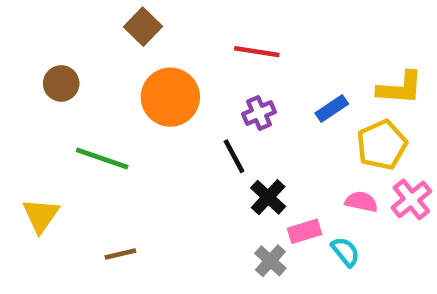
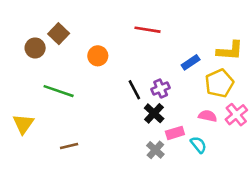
brown square: (143, 27) -> (59, 34), moved
orange circle: (170, 97) -> (98, 56), size x0.6
purple cross: (259, 113) -> (161, 88), moved

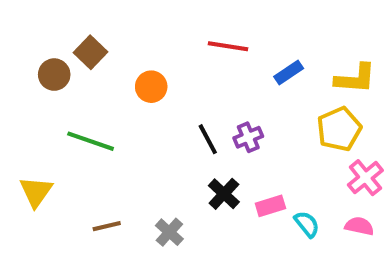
blue rectangle: (191, 62) -> (289, 73), moved
black cross: (154, 113) -> (224, 194), moved
pink semicircle: (208, 116) -> (359, 226), moved
gray cross: (155, 150) -> (169, 232), moved

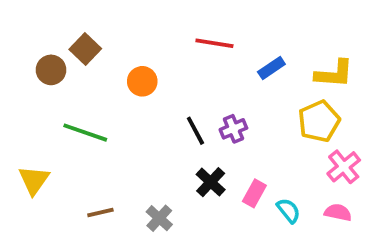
pink rectangle: (270, 206) -> (254, 193), turned -44

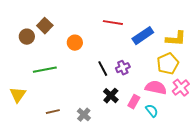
blue rectangle: (271, 68) -> (143, 36), size x1.5
green line: (85, 133) -> (45, 70), turned -30
pink semicircle: (338, 212) -> (156, 88), moved, size x1.5

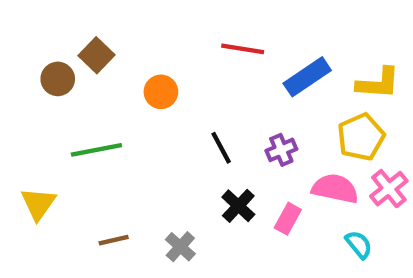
purple cross: (123, 68) -> (281, 150), moved
cyan semicircle: (152, 111) -> (359, 244), moved

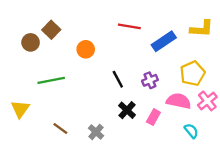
yellow L-shape: (378, 83) -> (202, 29), moved
brown line: (114, 240) -> (60, 129), turned 49

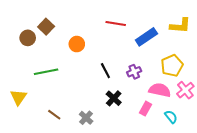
pink rectangle: (153, 117) -> (145, 109), moved

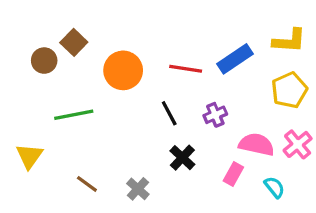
red line: (116, 24) -> (186, 69), moved
orange circle: (77, 44) -> (123, 70), size x1.5
yellow pentagon: (172, 66) -> (289, 90), moved

